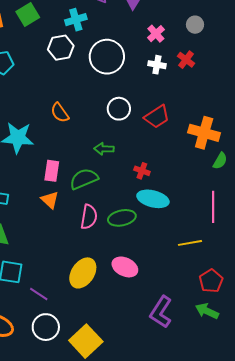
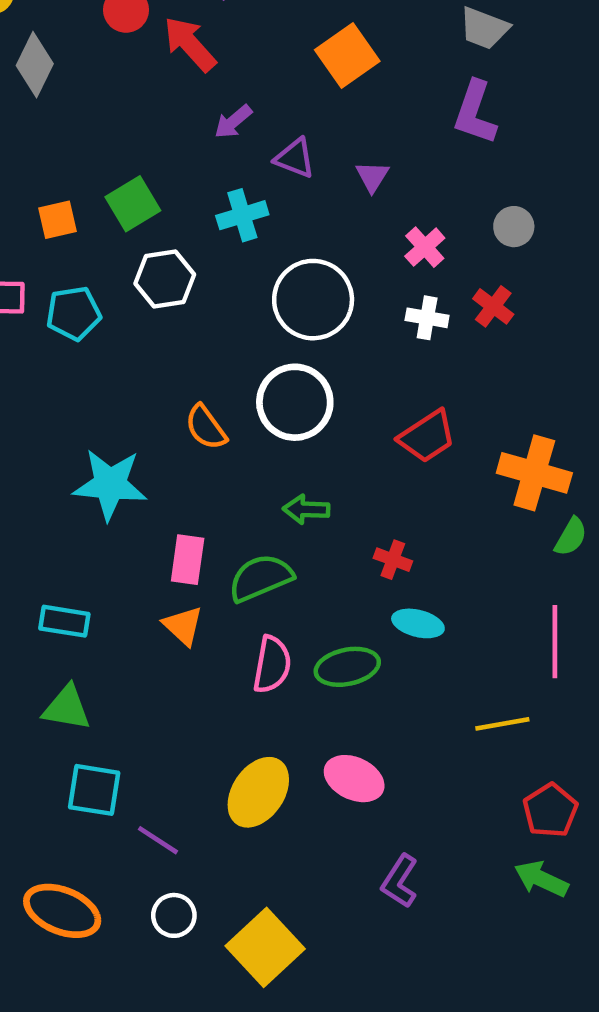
white hexagon: (61, 48) -> (165, 279), moved
white circle: (119, 109) -> (295, 402), moved, size x1.4
cyan ellipse: (153, 199) -> (418, 623), size x0.7
purple L-shape: (161, 312) -> (400, 881), moved, size x0.7
white circle: (46, 327) -> (174, 915), size x0.7

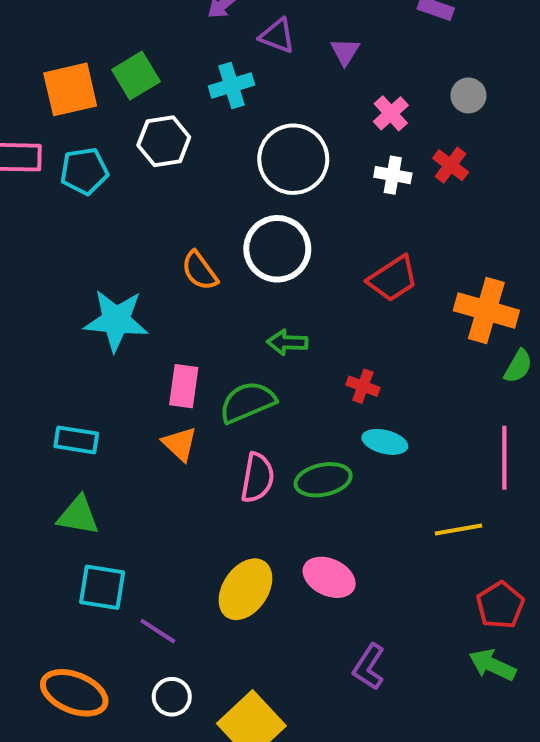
orange square: (58, 220) -> (70, 89), size x1.6

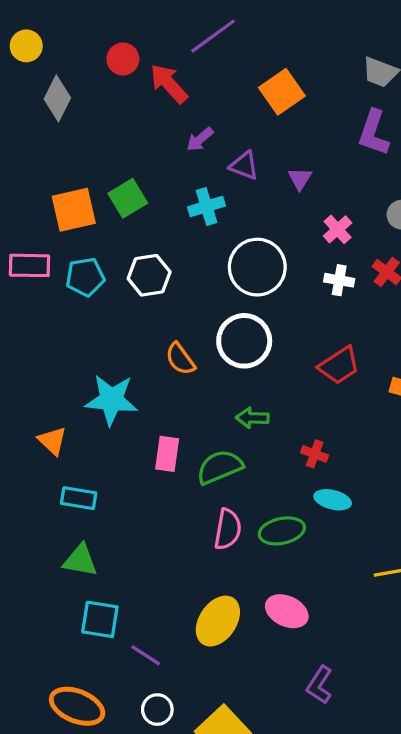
white hexagon: (164, 141) -> (149, 275), moved
orange triangle: (180, 444) -> (52, 441), moved

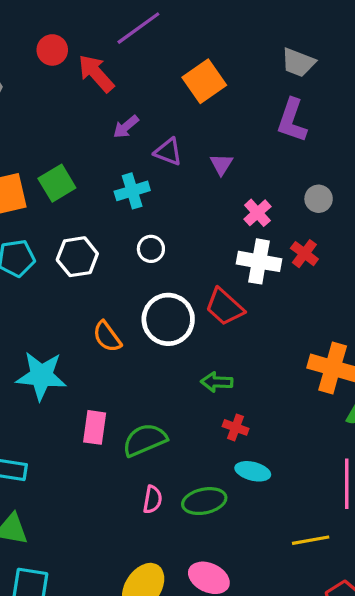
white circle: (257, 267) -> (151, 249), moved, size x0.5
white cross: (339, 280) -> (259, 261), size x1.5
red trapezoid: (339, 365) -> (225, 307), moved, turned 75
green arrow: (252, 418) -> (217, 382), moved
pink semicircle: (228, 529) -> (153, 499), size x0.7

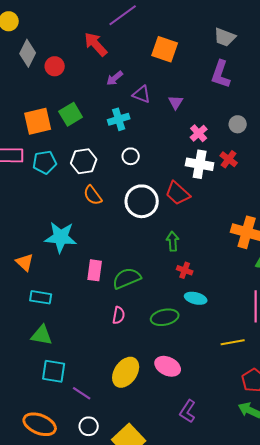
red circle: (52, 50) -> (55, 66), moved
orange square: (204, 81) -> (165, 49), turned -36
orange semicircle: (107, 337) -> (93, 195), moved
green arrow: (217, 382) -> (173, 241), turned 84
pink semicircle: (153, 499) -> (119, 315), moved

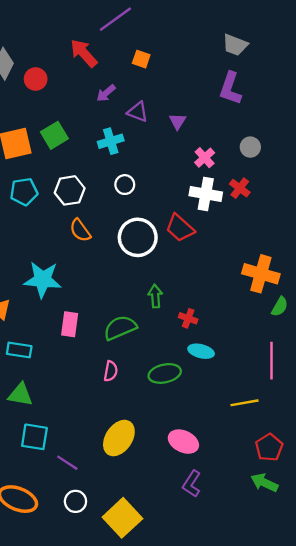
orange square: (165, 49) -> (141, 59), moved, size x0.6
green arrow: (173, 241) -> (155, 296), moved
pink rectangle: (95, 270) -> (70, 324), moved
pink ellipse: (168, 366) -> (183, 442), moved

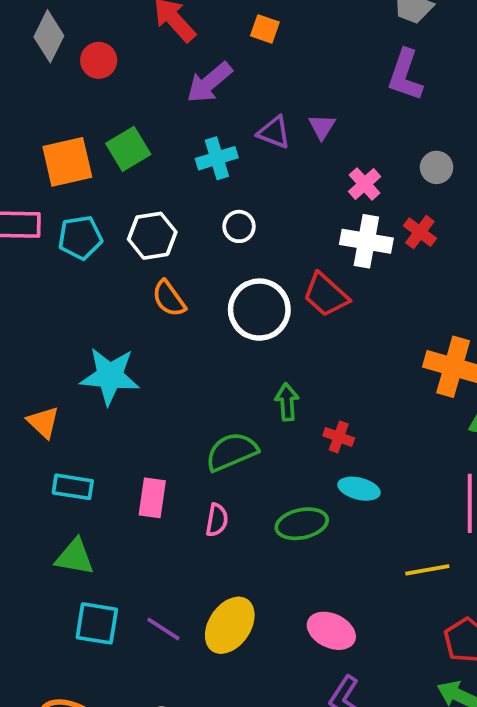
purple arrow: (106, 93) -> (209, 82), size x1.5
purple triangle: (138, 112) -> (274, 132), moved
pink rectangle: (70, 324) -> (152, 498), moved
purple line: (67, 463) -> (163, 629), moved

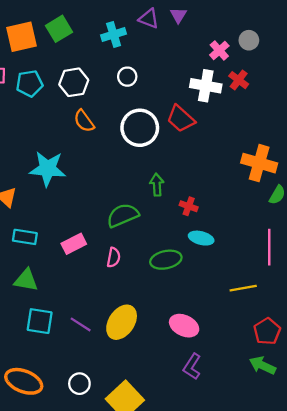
pink cross: (365, 184) -> (219, 50), moved
pink rectangle: (152, 498) -> (74, 244), turned 55

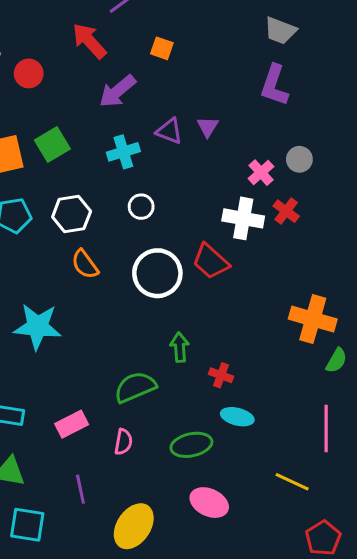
yellow line: (243, 288) -> (292, 482), turned 35
purple line: (81, 324) -> (80, 489), moved, turned 45
pink ellipse: (184, 326) -> (209, 503), moved

